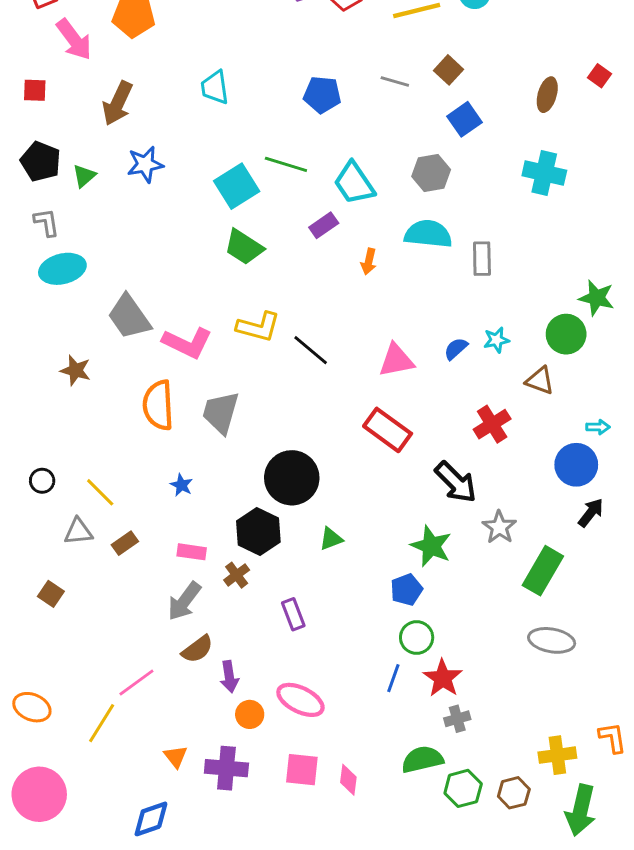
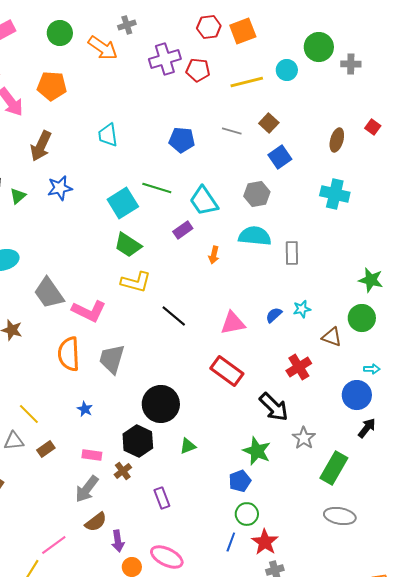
yellow L-shape: (258, 327) -> (136, 282), moved
green circle: (566, 334) -> (362, 318), moved

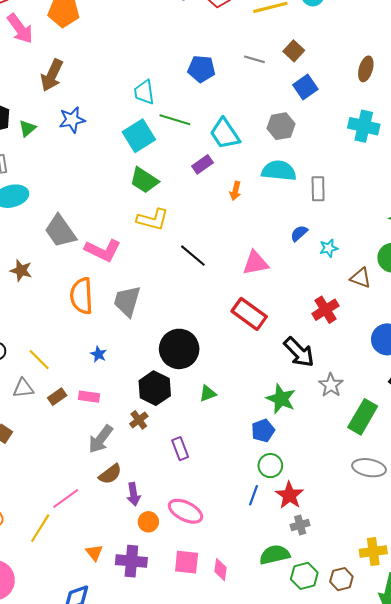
cyan trapezoid: (108, 135) -> (144, 92), moved
blue semicircle: (274, 315) -> (299, 233), moved
pink rectangle: (92, 455) -> (89, 397), moved

